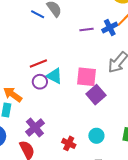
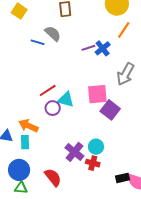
blue cross: (110, 27) -> (103, 48), moved
purple cross: (35, 127) -> (74, 152), moved
cyan circle: (96, 136) -> (96, 147), moved

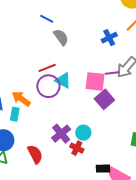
gray semicircle: (53, 34) -> (61, 37), moved
purple line: (88, 48) -> (112, 73), moved
purple circle: (53, 108) -> (48, 86), size x1.5

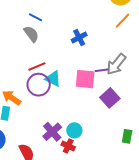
gray semicircle: (61, 37) -> (31, 34), moved
blue cross: (109, 38) -> (79, 37), moved
purple square: (104, 99) -> (110, 98), moved

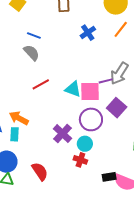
blue cross: (79, 37) -> (88, 33), moved
cyan triangle: (53, 79) -> (73, 89), moved
purple circle: (39, 85) -> (91, 119), moved
purple cross: (52, 132) -> (62, 134), moved

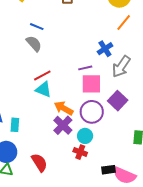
blue cross: (88, 33) -> (105, 49), moved
purple line: (106, 81) -> (85, 68), moved
cyan triangle: (73, 89) -> (43, 89), moved
orange arrow: (19, 118) -> (64, 108), moved

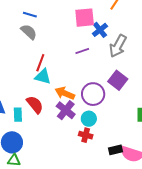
red line: (42, 75) -> (40, 63), turned -36
pink square: (91, 84) -> (85, 18), moved
red semicircle: (39, 163) -> (35, 105), moved

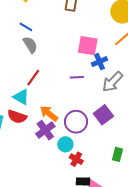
blue line: (30, 15) -> (26, 27), moved
cyan triangle: (43, 77) -> (21, 97), moved
red semicircle: (35, 105) -> (17, 117), turned 132
red cross: (86, 135) -> (76, 159), moved

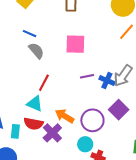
pink square: (88, 46) -> (75, 44), moved
blue cross: (99, 62) -> (107, 81), moved, turned -35
purple cross: (45, 130) -> (52, 133), moved

